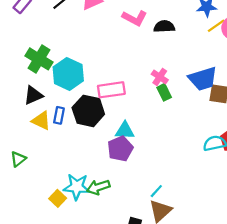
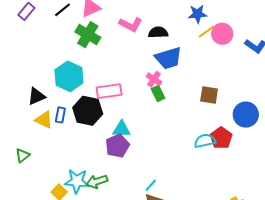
green cross: (39, 59) -> (88, 35), moved
blue trapezoid: (203, 79) -> (168, 58), moved

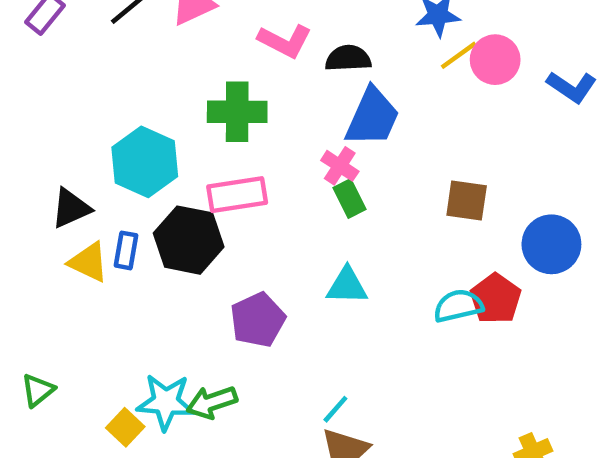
green cross: (88, 35) -> (237, 112), moved, turned -30
blue trapezoid: (168, 58) -> (372, 117), turned -48
cyan triangle: (122, 129) -> (347, 286), moved
green triangle: (22, 155) -> (38, 390), moved

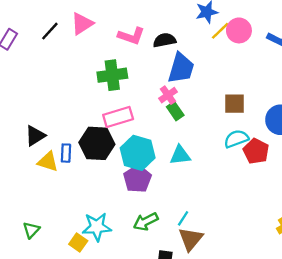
cyan hexagon: (145, 162) -> (138, 153), moved
pink cross: (340, 166) -> (168, 95), turned 30
cyan semicircle: (458, 306) -> (236, 139), moved
green arrow: (212, 402) -> (146, 222), moved

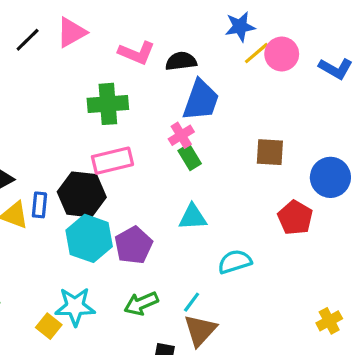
cyan semicircle: (236, 139) -> (235, 262), moved
cyan hexagon: (138, 153) -> (89, 238), moved

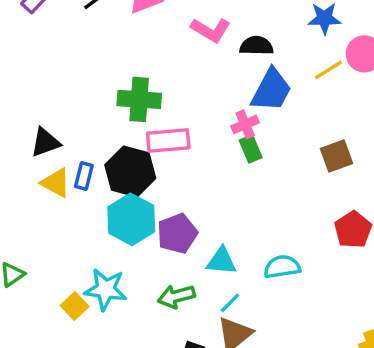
yellow line: (256, 53) -> (328, 70), moved
green cross: (108, 104) -> (139, 99), moved
brown square: (270, 152) -> (336, 156), turned -32
cyan triangle: (193, 217) -> (221, 261), moved

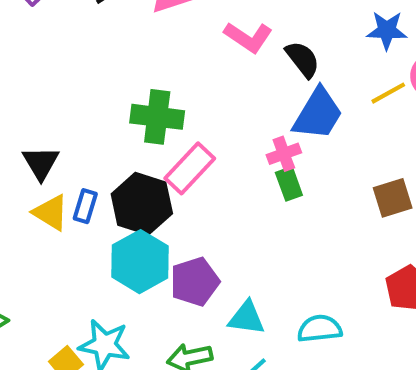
black semicircle: (256, 46) -> (303, 59), turned 48
pink rectangle: (168, 140) -> (190, 168), turned -45
black triangle: (45, 142) -> (41, 163), turned -44

